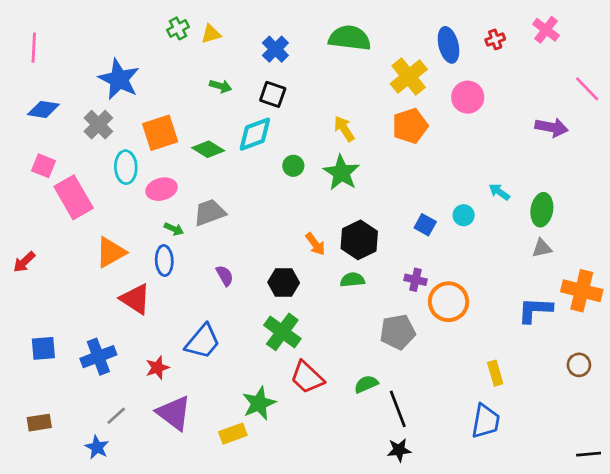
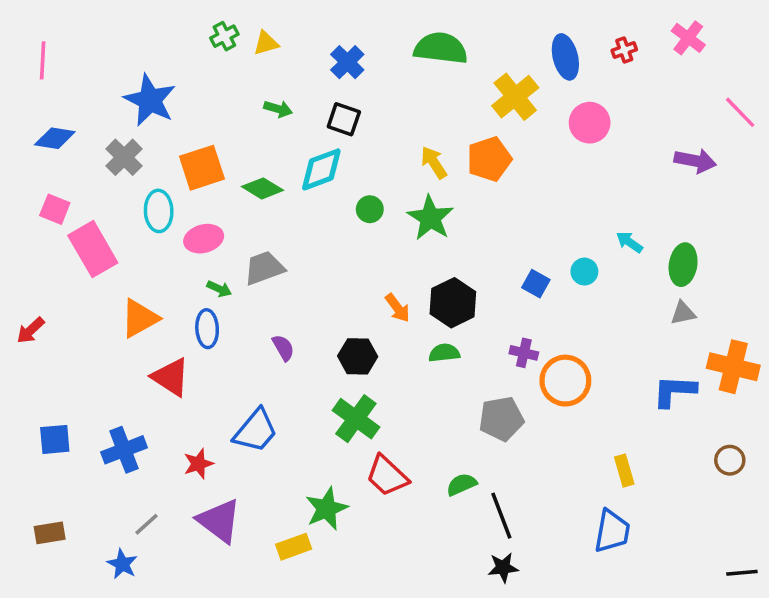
orange pentagon: (410, 126) -> (489, 159), moved

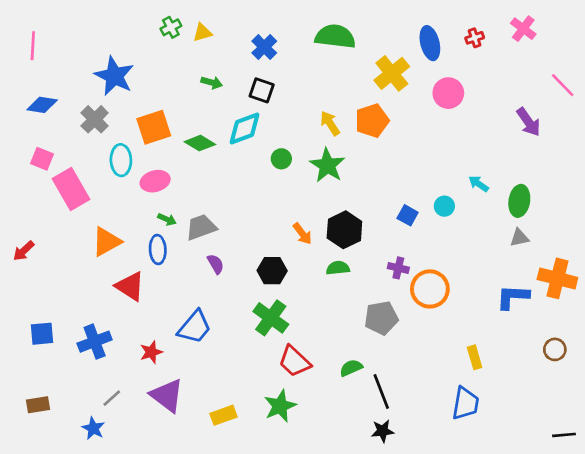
purple arrow: (695, 161) -> (529, 122), turned 44
gray trapezoid: (264, 268) -> (201, 227), moved
green star: (327, 509) -> (280, 406), moved

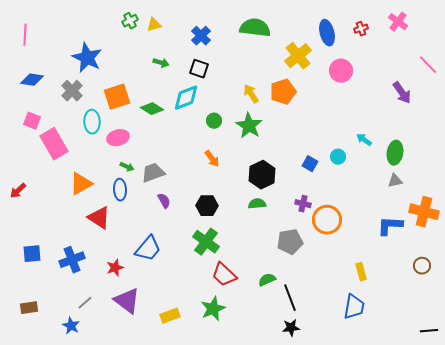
orange arrow: (302, 234) -> (212, 159), moved

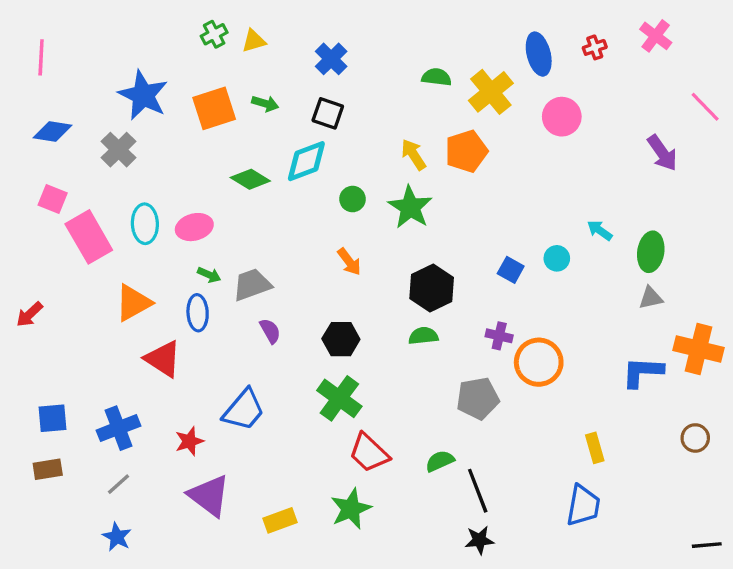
green semicircle: (255, 28) -> (437, 77), moved, size x0.6
orange square: (117, 97) -> (214, 108), moved
cyan ellipse: (92, 122) -> (145, 224), moved
gray line: (85, 303) -> (119, 484), moved
brown rectangle: (29, 308) -> (48, 469), moved

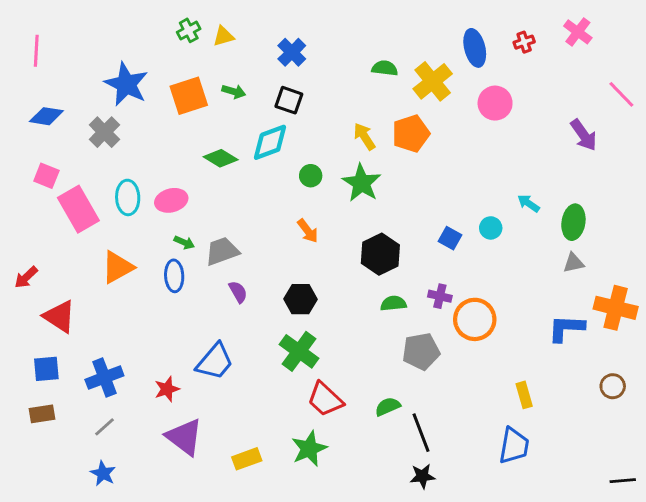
green semicircle: (423, 336) -> (393, 303), moved
red triangle: (163, 359) -> (59, 317), moved

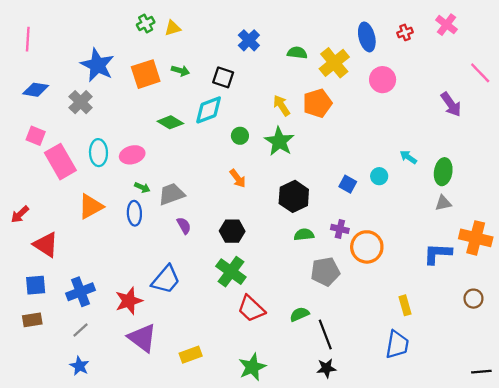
blue cross: (292, 52) -> (249, 40), moved
red star: (167, 389) -> (129, 301), size x1.4
green star: (309, 449) -> (252, 367), moved

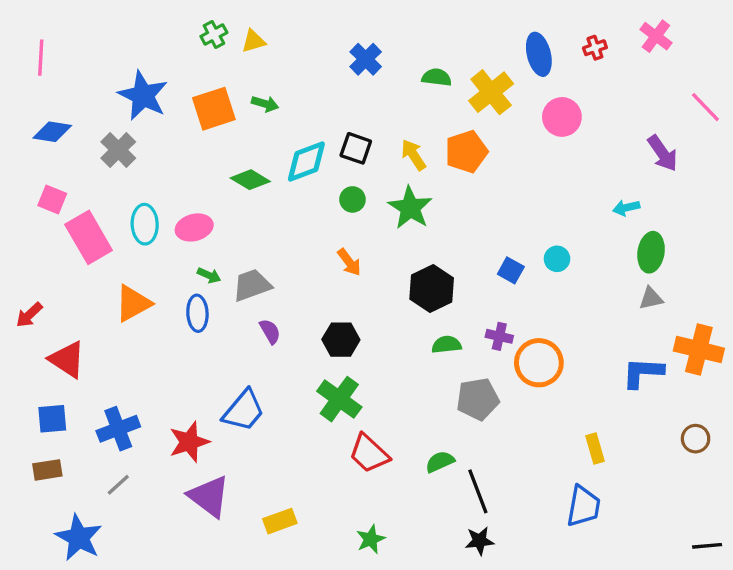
black square: (223, 77) -> (356, 148), moved
cyan arrow: (408, 157) -> (626, 208), moved, turned -48
blue star: (79, 366) -> (79, 538), moved, size x1.6
green star: (252, 367) -> (371, 539), size x0.7

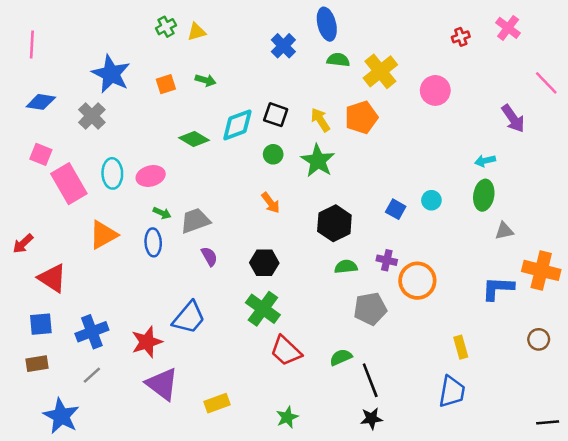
blue ellipse: (539, 54) -> (327, 24), moved
orange square: (214, 109) -> (166, 84), size x0.6
green ellipse: (651, 252) -> (484, 195), moved

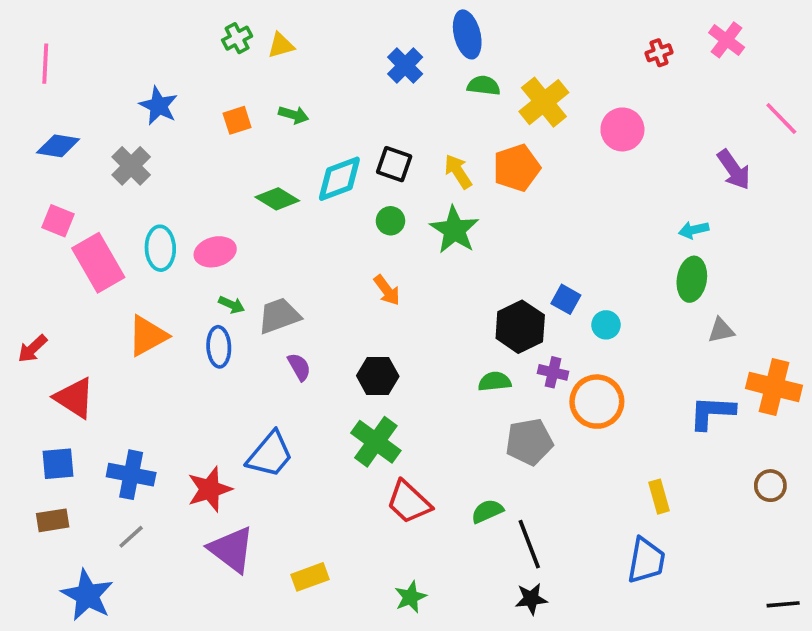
blue star: (111, 74) -> (159, 106), size x0.7
cyan circle: (431, 200) -> (606, 325), moved
black hexagon: (334, 223) -> (520, 327), moved
blue cross: (92, 332) -> (131, 475), turned 32

